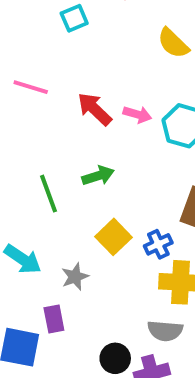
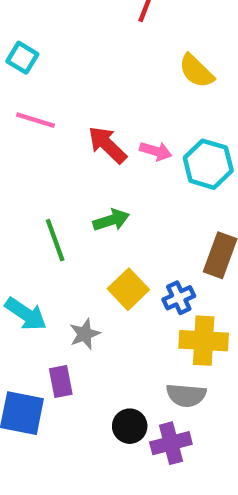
cyan square: (74, 18) -> (22, 58), moved, turned -36

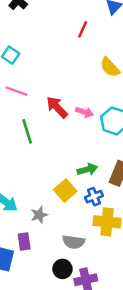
green arrow: (111, 220) -> (87, 169), moved
green line: (55, 240) -> (27, 131), moved
gray semicircle: (186, 395) -> (74, 242), moved

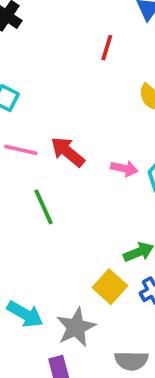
red arrow: (57, 107) -> (68, 152), moved
gray star: (39, 215) -> (76, 327), size x1.5

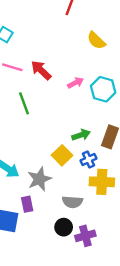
pink arrow: (124, 168) -> (75, 83), turned -42

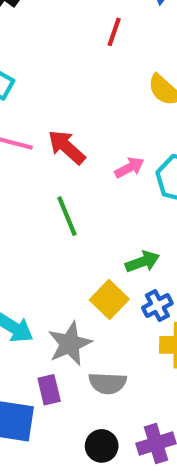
green line: (24, 103) -> (67, 216), moved
gray semicircle: (72, 202) -> (108, 383), moved
black circle: (64, 227) -> (102, 446), moved

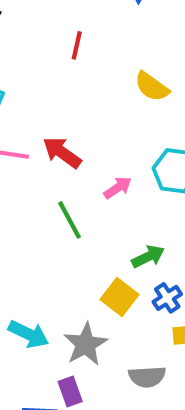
red line: (114, 32) -> (77, 45), moved
pink arrow: (129, 168) -> (118, 188), moved
gray semicircle: (108, 383) -> (147, 377), moved

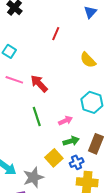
pink arrow: (118, 188) -> (66, 121), moved

